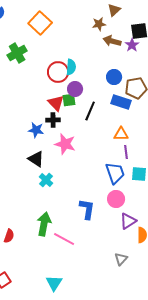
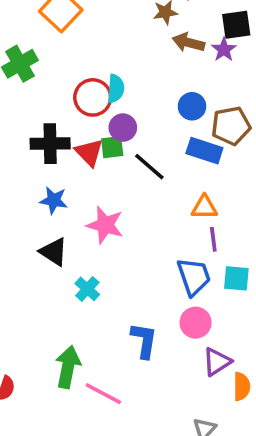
black line: (90, 111) -> (149, 167), turned -72
black cross: (53, 120) -> (50, 144), moved, size x1.5
cyan cross: (46, 180) -> (87, 289), moved

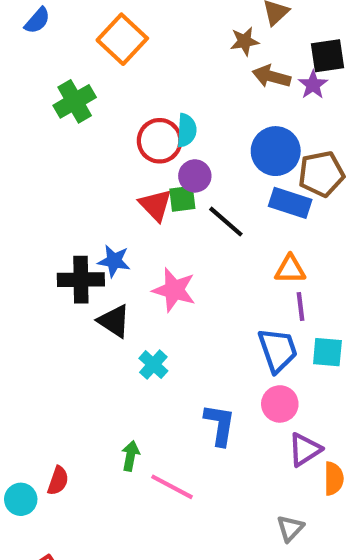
blue circle: (192, 106) -> (276, 151), size x1.5
black cross: (50, 144) -> (81, 280), moved
green arrow: (68, 367) -> (131, 456), size x0.6

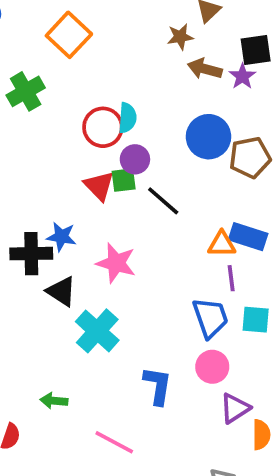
blue rectangle: (290, 203) -> (248, 237), moved
cyan cross: (153, 365) -> (97, 331), size x1.6
green arrow: (131, 456) -> (54, 401), moved, turned -96

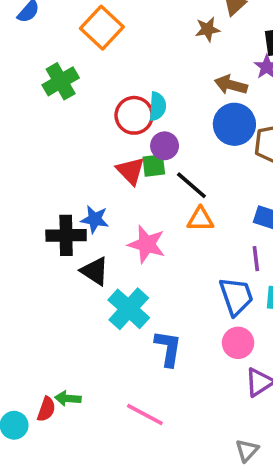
brown arrow: (205, 69) -> (231, 85), moved
orange triangle: (222, 244) -> (200, 219), moved
blue L-shape: (158, 386) -> (168, 348), moved
green arrow: (54, 401) -> (68, 398), moved

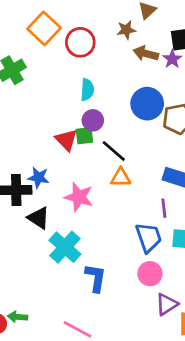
brown arrow: (231, 85) -> (146, 53), moved
red circle: (134, 115) -> (80, 42), moved

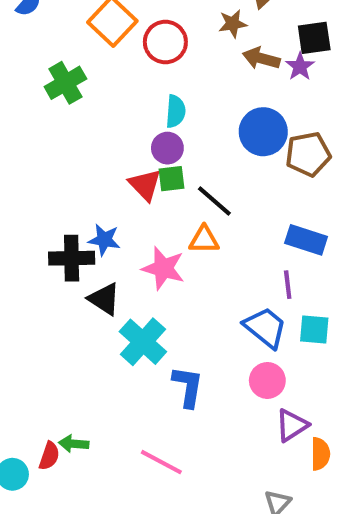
purple circle: (93, 120) -> (167, 148), moved
orange triangle: (121, 177) -> (204, 240), moved
blue trapezoid: (149, 237) -> (265, 327), turned -32

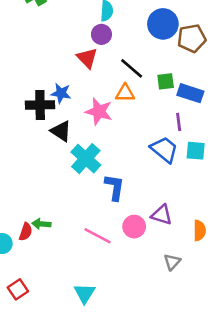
green square: (171, 179) -> (166, 81), moved
pink circle: (267, 380) -> (134, 227), moved
purple triangle: (292, 425) -> (162, 215), moved, turned 50

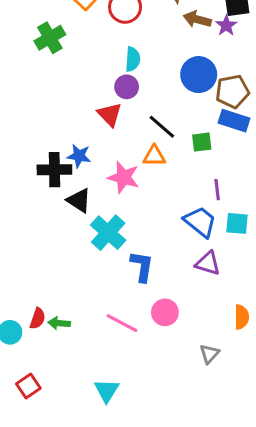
blue rectangle: (190, 93) -> (234, 121), moved
purple triangle: (162, 215) -> (208, 263), moved
green arrow: (41, 224) -> (59, 323), moved

